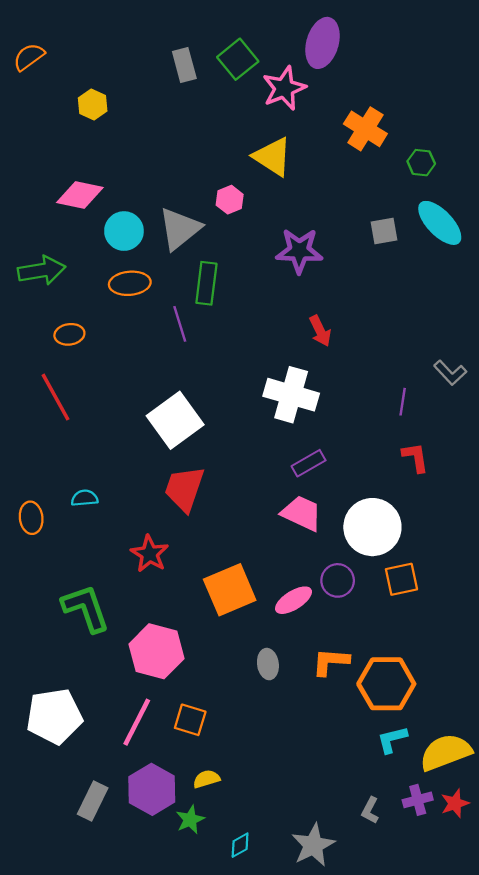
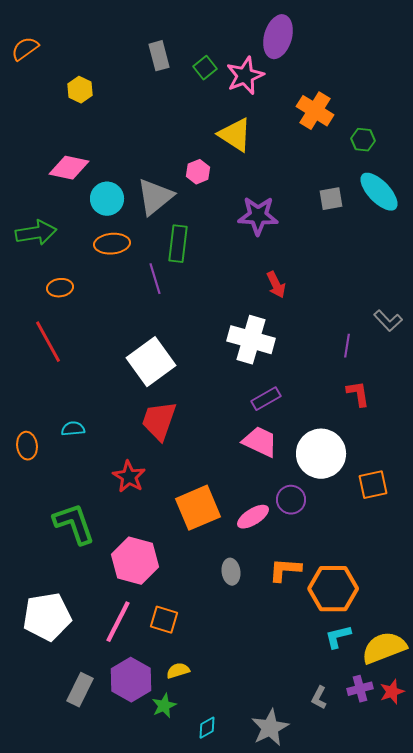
green square: (238, 59) -> (205, 68), moved, size x0.7
orange square: (401, 579) -> (373, 485), moved

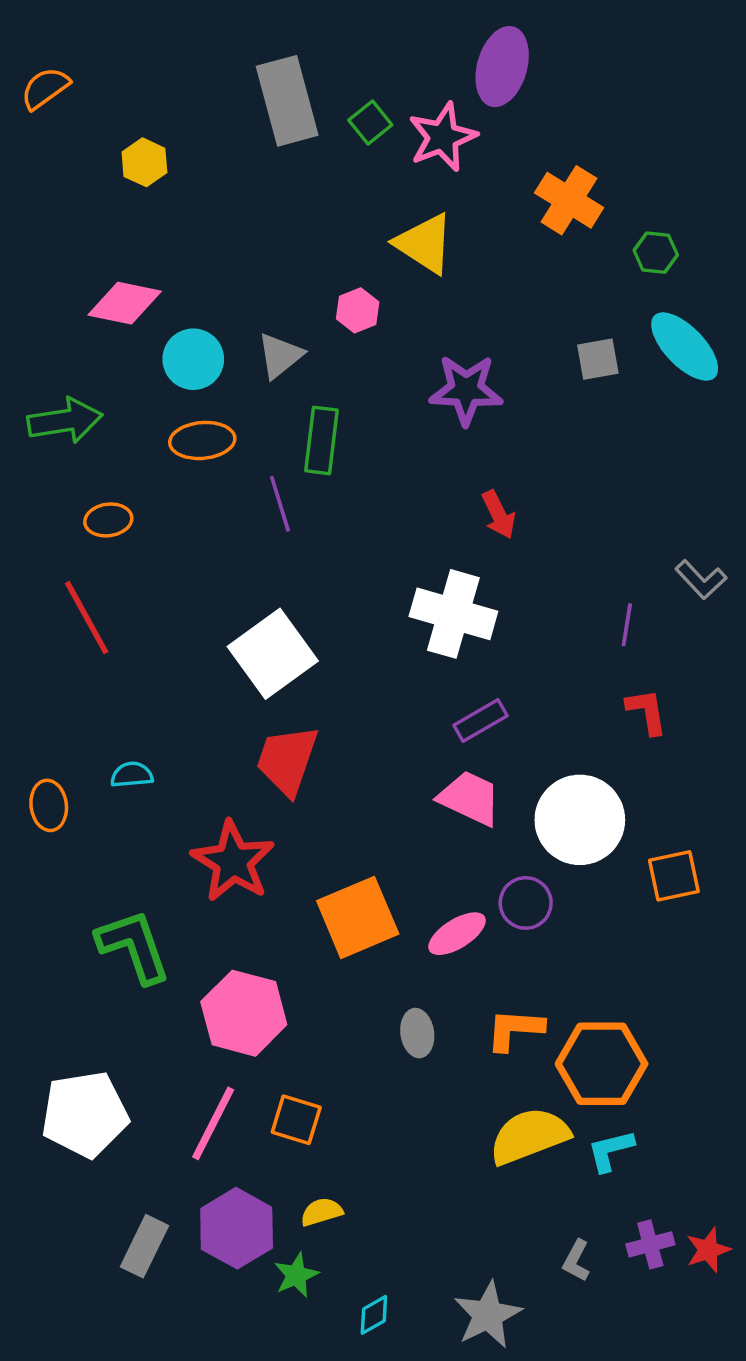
gray rectangle: (159, 56) -> (287, 101), size x1.6
gray triangle: (155, 197) -> (280, 356), size x0.7
red star: (129, 477) -> (233, 861), size x1.4
yellow semicircle: (384, 648) -> (529, 1136), moved

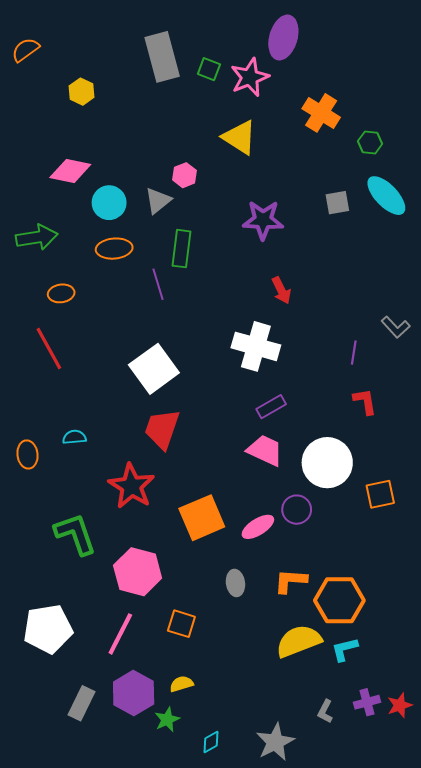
green square: (370, 123) -> (209, 69), turned -30
pink hexagon: (358, 310) -> (185, 175), moved
orange square: (296, 1120) -> (181, 624), moved

